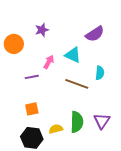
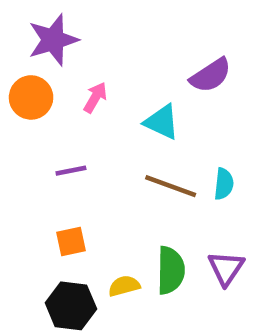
purple star: (42, 30) -> (53, 40), moved, size x1.6
pink arrow: (49, 62) -> (95, 97), moved
cyan semicircle: (100, 73) -> (224, 184), moved

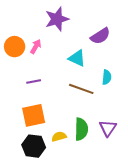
purple star: (53, 40) -> (57, 19), moved
pink arrow: (95, 97) -> (36, 47), moved
cyan semicircle: (224, 184) -> (107, 77), moved
orange square: (71, 242) -> (34, 115), size x1.6

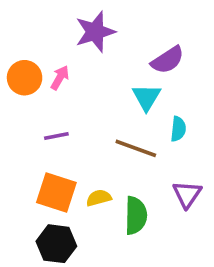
cyan triangle: (77, 58) -> (146, 97), moved, turned 36
orange square: (34, 115) -> (56, 193), turned 30
purple triangle: (108, 128) -> (187, 194), moved
yellow semicircle: (59, 137) -> (99, 198), moved

